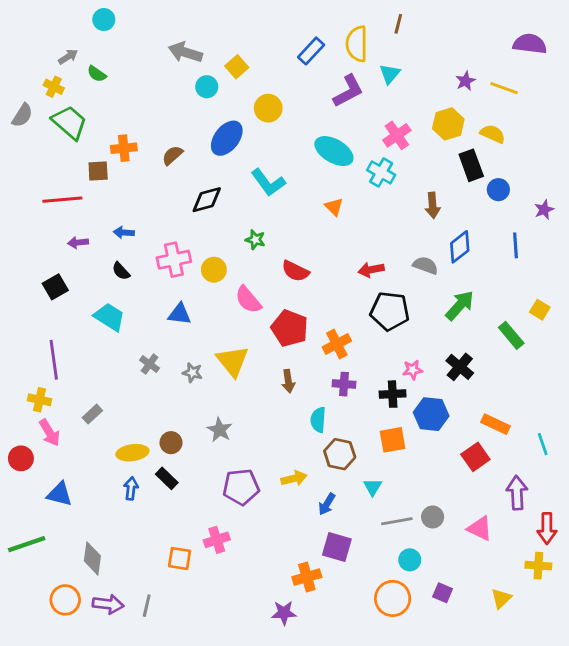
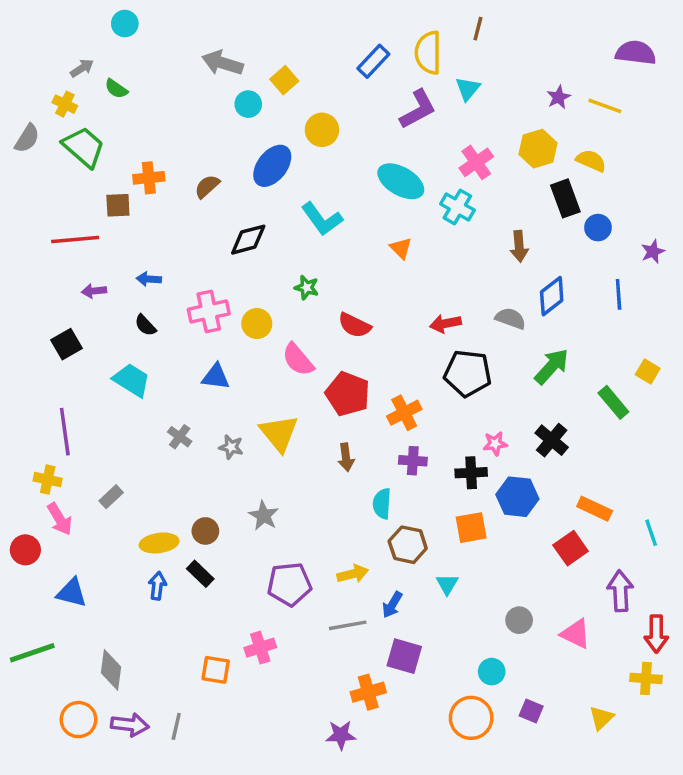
gray line: (397, 521) -> (348, 625), moved

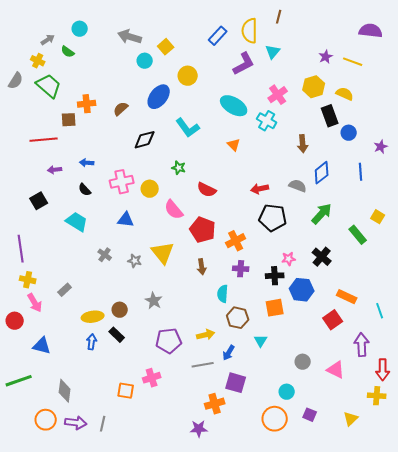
cyan circle: (125, 24) -> (80, 29), moved
purple line: (65, 432) -> (21, 249), moved

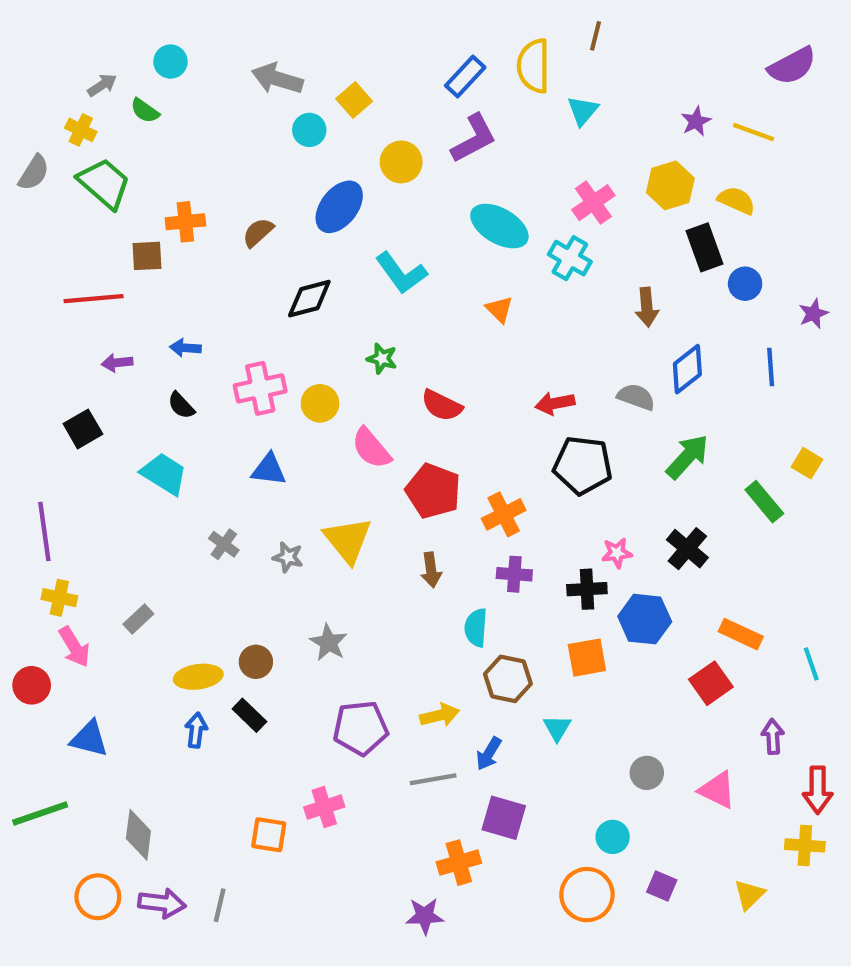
purple semicircle: (371, 31) -> (792, 66), turned 145
purple L-shape: (244, 64) -> (474, 138), moved
purple arrow: (362, 345) -> (773, 737), size x0.7

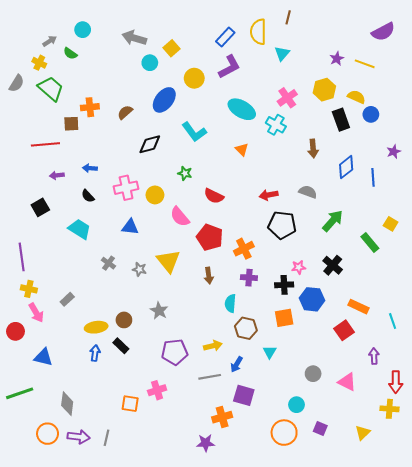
blue circle: (745, 284) -> (371, 114), moved
blue diamond: (687, 369) -> (346, 167), moved

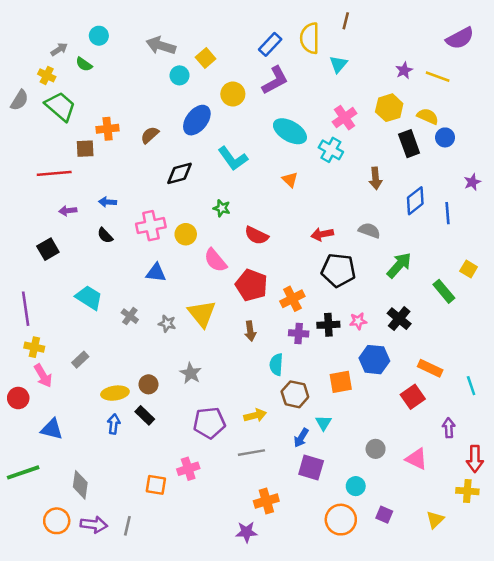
cyan trapezoid: (80, 229) -> (89, 297), moved
black cross: (284, 285) -> (328, 325), moved
blue arrow: (237, 364) -> (301, 438), moved
purple square: (244, 395) -> (311, 467), moved

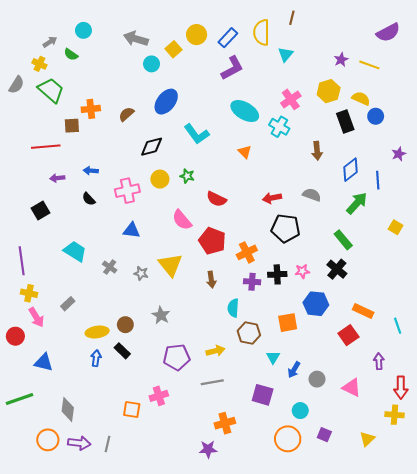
yellow circle: (233, 94) -> (197, 35), moved
yellow circle: (186, 234) -> (160, 179), moved
green arrow: (399, 265) -> (357, 203), moved
green rectangle: (444, 291) -> (343, 240), moved
blue arrow: (301, 438) -> (294, 370), moved

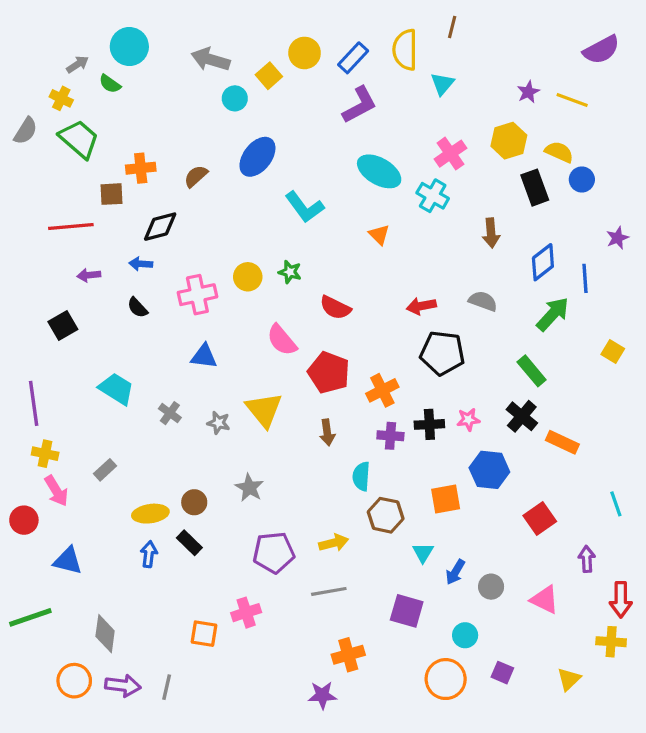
cyan circle: (83, 30) -> (129, 46), size x1.5
black diamond: (152, 147) -> (160, 227), moved
orange rectangle: (363, 311) -> (562, 442), moved

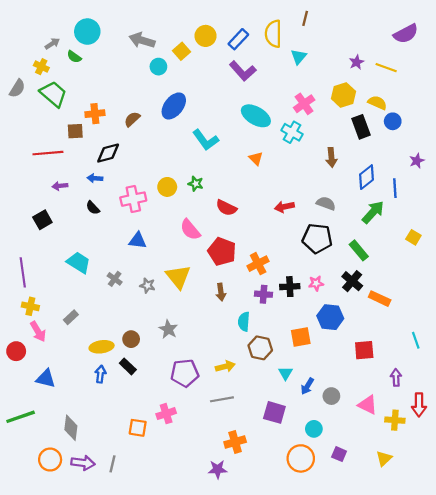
purple L-shape: (360, 105) -> (243, 71), turned 76
black pentagon: (442, 353) -> (317, 238), moved
red square: (540, 518) -> (364, 350), turned 30
yellow cross: (611, 642) -> (395, 420), moved

